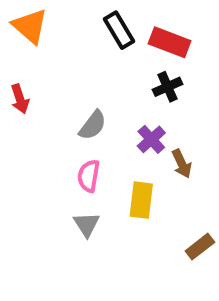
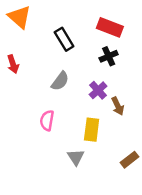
black rectangle: (119, 30) -> (64, 39), moved
pink semicircle: (89, 176) -> (47, 120), moved
gray triangle: (87, 224) -> (76, 157), moved

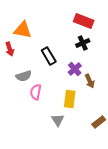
orange triangle: (19, 17) -> (23, 30), moved, turned -30
black rectangle: (64, 39) -> (49, 56), moved
gray semicircle: (60, 81) -> (24, 76), moved, turned 35

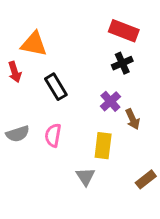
black rectangle: (49, 56) -> (56, 87), moved
gray semicircle: (24, 76) -> (18, 134), moved

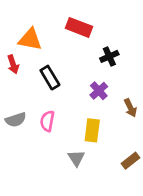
red rectangle: (124, 31) -> (79, 27), moved
brown arrow: (133, 119) -> (130, 108), moved

